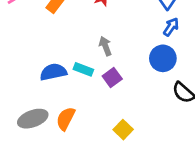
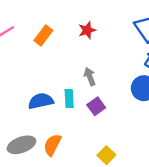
cyan rectangle: (83, 69) -> (69, 98), turned 66

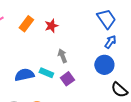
red star: (87, 30) -> (51, 26), moved
cyan rectangle: (69, 98) -> (46, 73), turned -64

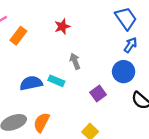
orange rectangle: (26, 24) -> (18, 36), moved
purple square: (67, 79) -> (98, 94), moved

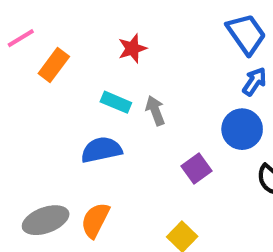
cyan rectangle: (56, 81) -> (116, 102), moved
blue semicircle: (31, 83) -> (101, 150), moved

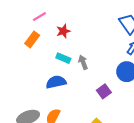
pink line: (21, 38) -> (39, 17), moved
red star: (132, 48) -> (63, 31), moved

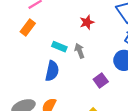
red star: (63, 31) -> (87, 22), moved
blue semicircle: (56, 82) -> (52, 71), turned 114

